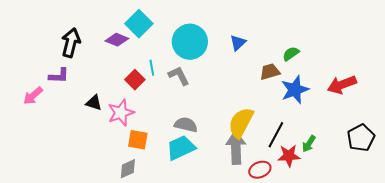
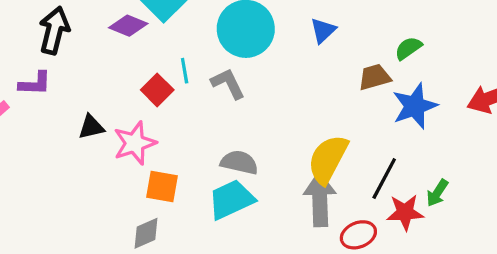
black triangle: (94, 103) -> (91, 127), turned -30

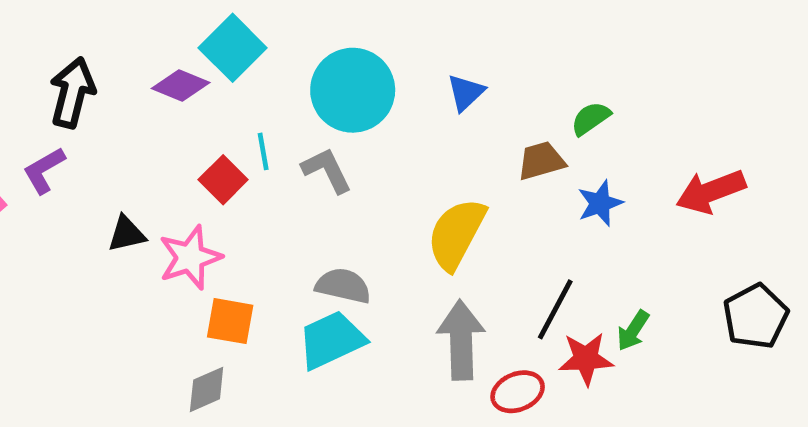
purple L-shape: (35, 84) -> (44, 170), turned 148
blue star: (415, 106) -> (600, 203), size x0.7
yellow semicircle: (328, 159) -> (456, 234), moved

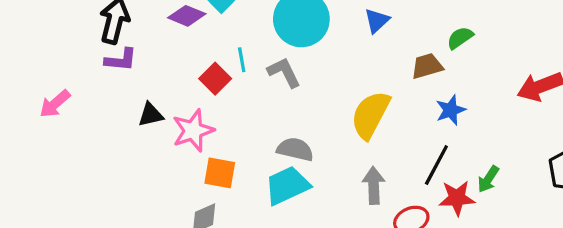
purple L-shape: (44, 170) -> (121, 60), moved, turned -144
blue star: (600, 203) -> (451, 110), moved
gray arrow: (461, 340) -> (374, 185), size x0.7

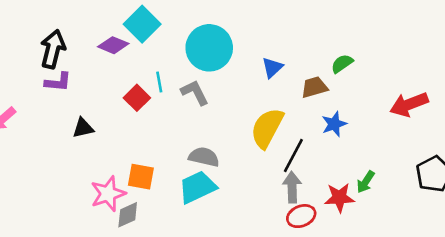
blue triangle: (377, 21) -> (272, 68), moved
pink star: (193, 130) -> (108, 194), moved
black line: (436, 165) -> (293, 156), moved
gray arrow: (374, 185) -> (292, 187), moved

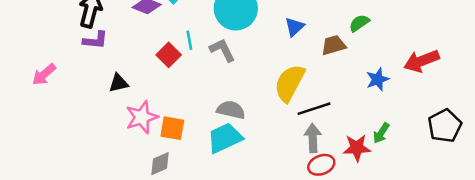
blue star: (334, 124) -> (378, 79), moved
black line: (293, 156) -> (314, 109), turned 44
pink star: (108, 194) -> (142, 117), moved

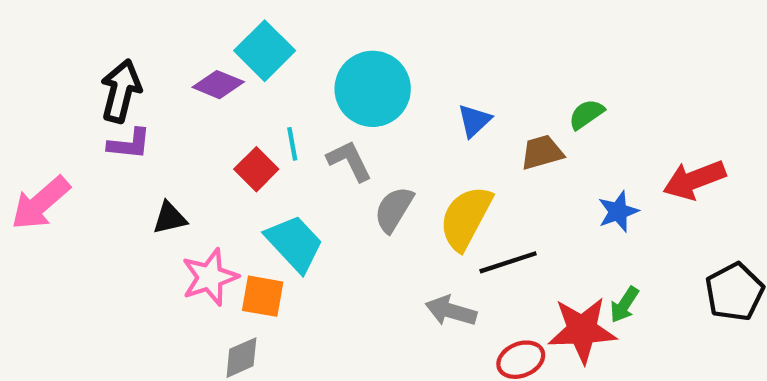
pink arrow: (44, 74) -> (40, 203), size x1.4
gray semicircle: (231, 110) -> (394, 209), moved, turned -72
cyan trapezoid: (225, 138) -> (294, 243), moved, turned 72
gray arrow: (313, 138) -> (451, 311), moved, turned -72
red star: (357, 148) -> (582, 330), size x1.4

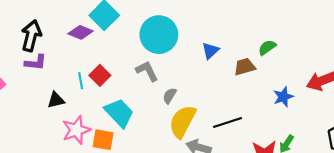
cyan line: (292, 144) -> (81, 81), moved
gray semicircle: (394, 209) -> (170, 96), size x0.7
yellow semicircle: (466, 218) -> (182, 121), moved

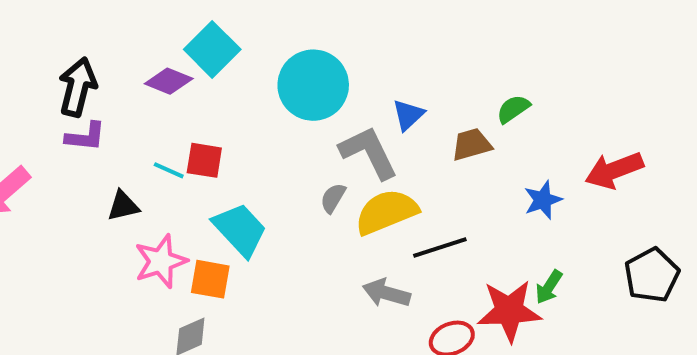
gray L-shape: (147, 71) -> (369, 152), moved, size x1.4
red square: (100, 75) -> (204, 160), turned -36
cyan line: (81, 81) -> (169, 170), turned -56
yellow semicircle: (182, 121) -> (386, 212), moved, turned 40

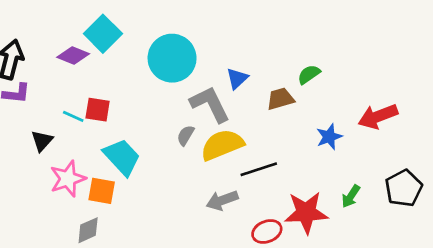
black triangle: (123, 206) -> (42, 141), turned -35
green arrow: (549, 287) -> (351, 196), moved
gray arrow: (386, 293) -> (222, 200), turned -36

